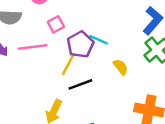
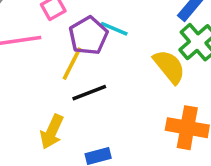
yellow semicircle: (121, 67) -> (169, 67), moved, size x1.5

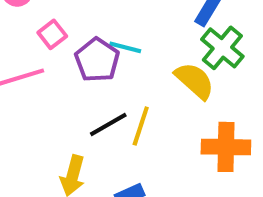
yellow line: (72, 64) -> (141, 126), moved

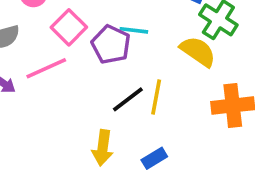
pink square: (52, 34) -> (69, 27), size x1.4

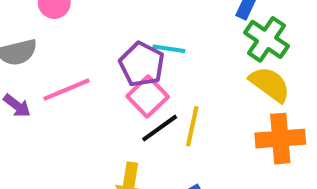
pink square: (69, 27) -> (148, 97), moved
yellow semicircle: (198, 51) -> (270, 84), moved

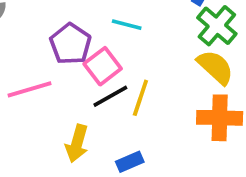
purple pentagon: (142, 64) -> (70, 44), moved
pink line: (67, 90) -> (29, 89), moved

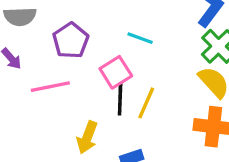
purple pentagon: (70, 44) -> (71, 41), moved
black line: (110, 96) -> (120, 99), turned -64

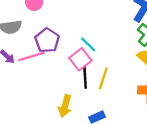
cyan line: (140, 38) -> (88, 44), moved, turned 30
pink line: (50, 87) -> (31, 56), moved

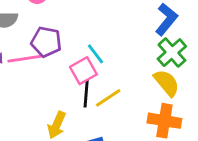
purple pentagon: (47, 40) -> (46, 42), turned -30
yellow line: (103, 78) -> (108, 98), turned 30

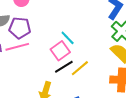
purple pentagon: (46, 42) -> (20, 28), moved
black line: (86, 94) -> (64, 67), turned 60

